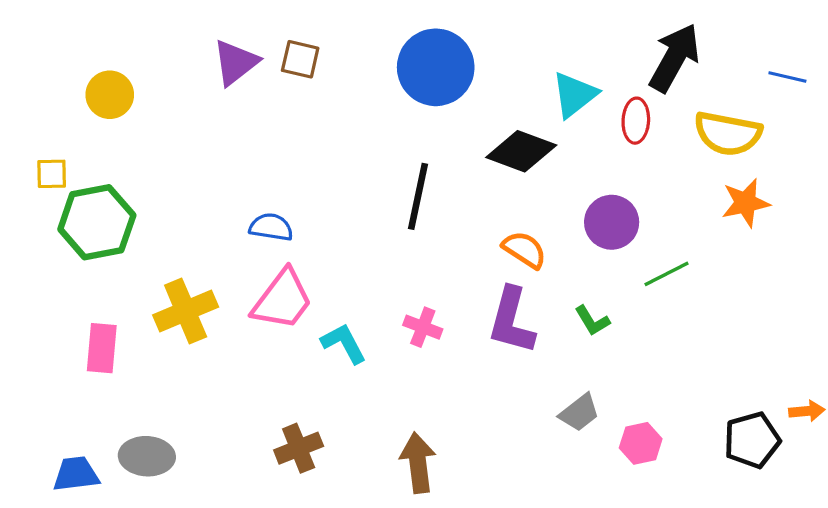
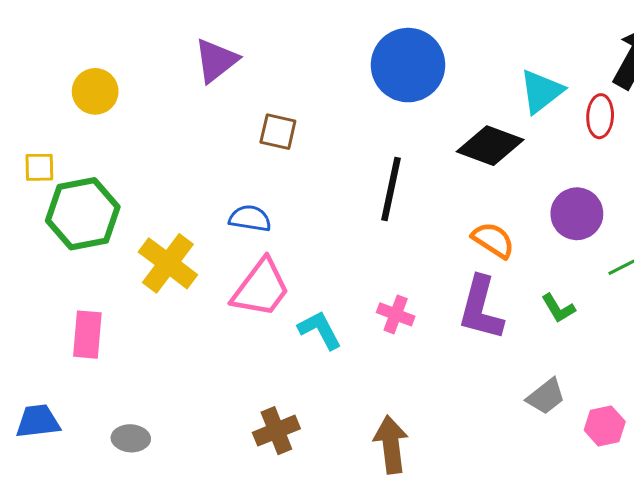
brown square: (300, 59) -> (278, 132), moved
yellow cross: (186, 311) -> (168, 263), moved, turned -30
gray ellipse: (147, 456) -> (131, 438), size x0.7
blue trapezoid: (76, 474) -> (38, 421), moved

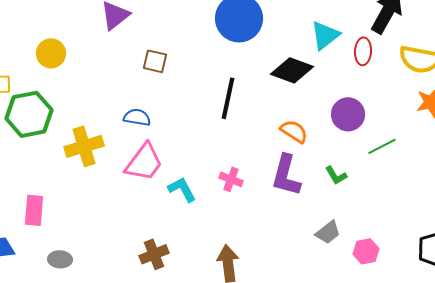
yellow circle: (95, 91) -> (51, 53), moved
yellow cross: (168, 263) -> (84, 146), turned 36
pink rectangle: (87, 335) -> (34, 210), moved

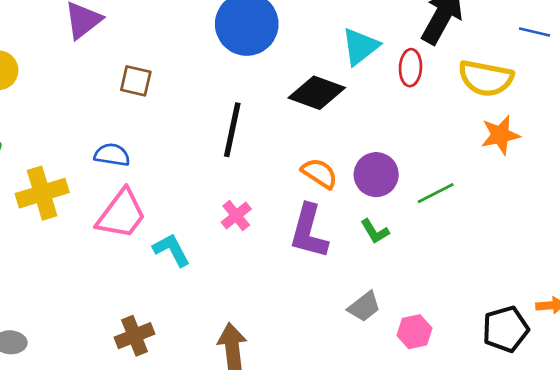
purple circle: (348, 114) -> (376, 175), moved
pink cross: (231, 179) -> (236, 216), moved, turned 30

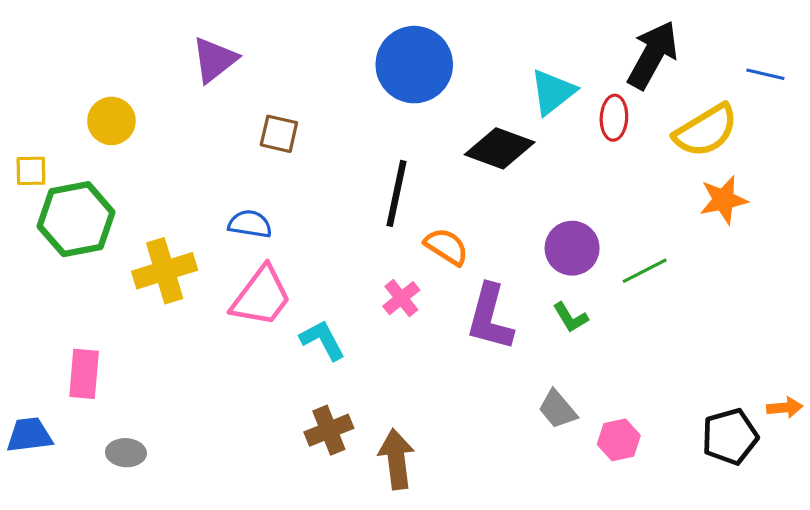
yellow semicircle: (486, 78) -> (706, 131), turned -42
orange semicircle: (319, 173) -> (446, 247), moved
gray trapezoid: (364, 307) -> (558, 409), turned 88
brown cross: (135, 336) -> (329, 430), moved

